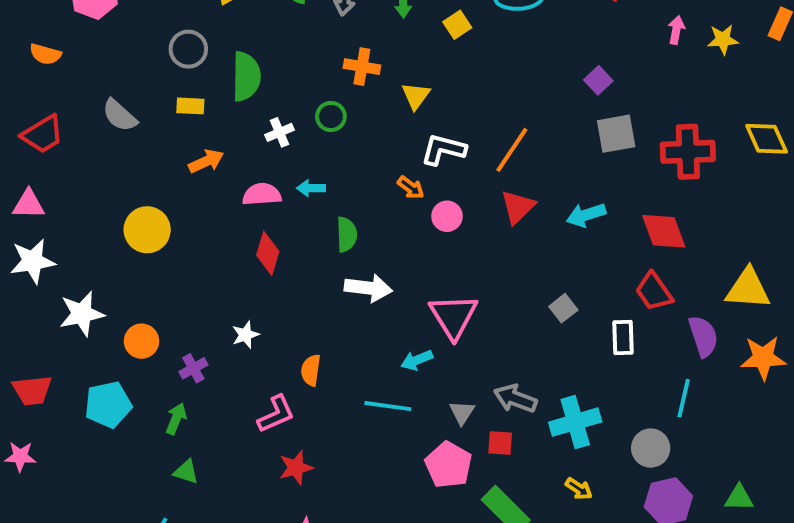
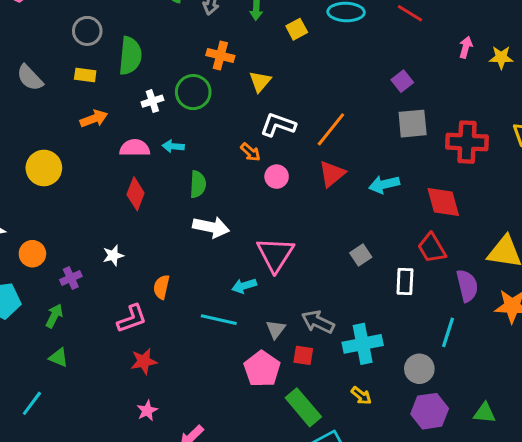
green circle: (331, 116) -> (193, 92), size x1.5

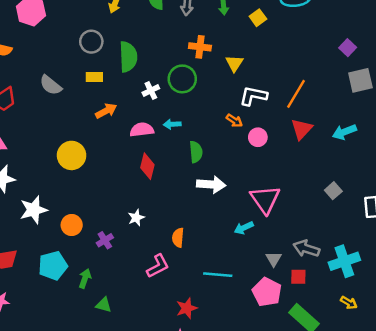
green arrow: (54, 316) -> (85, 278), moved
cyan line: (219, 320) -> (218, 275), moved
red star: (144, 361) -> (187, 308), moved

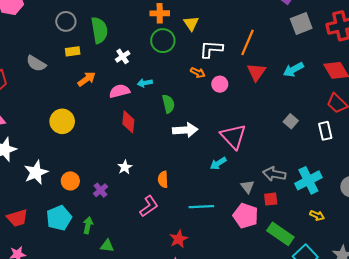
green circle: (182, 79) -> (163, 41), moved

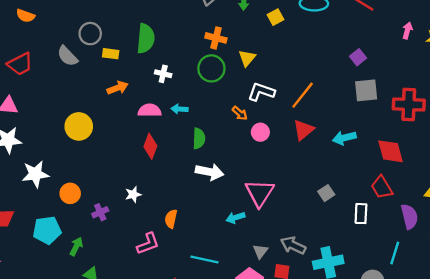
gray circle: (66, 21) -> (90, 34), moved
white cross: (123, 56) -> (163, 74), turned 32

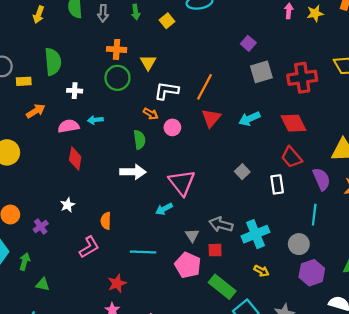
green semicircle: (199, 139) -> (139, 140), moved

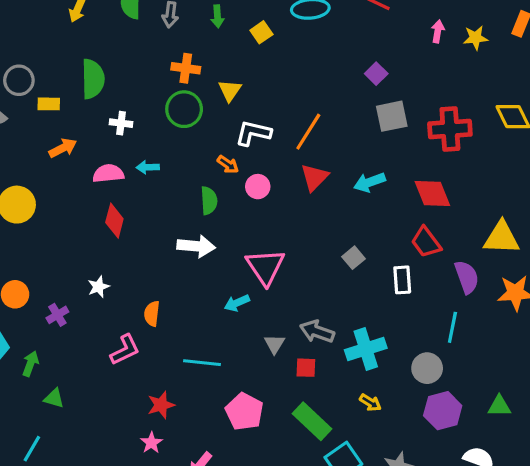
pink pentagon: (188, 265) -> (244, 412), moved

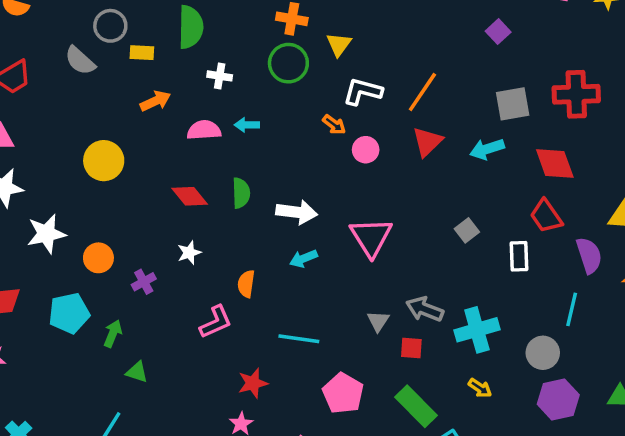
gray square: (392, 116) -> (513, 104), moved
green semicircle: (209, 201) -> (241, 193), moved
red diamond: (114, 221) -> (190, 196), moved, turned -56
cyan arrow: (237, 303) -> (304, 259), moved

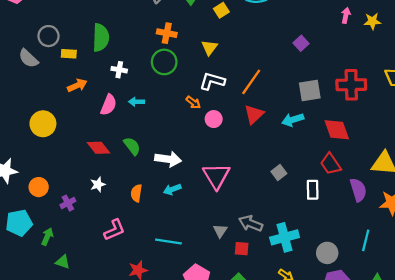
yellow triangle: (339, 44) -> (209, 48), moved
pink semicircle: (204, 130) -> (109, 105), turned 115
green semicircle: (241, 193) -> (132, 146), turned -36
orange semicircle: (246, 284) -> (136, 193), moved
cyan line: (572, 309) -> (366, 240), moved

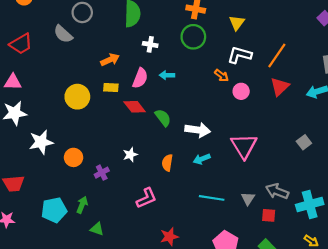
yellow rectangle: (69, 54) -> (111, 88), moved
red diamond: (99, 148) -> (135, 107), moved
cyan pentagon: (19, 223) -> (54, 210), moved
cyan line: (168, 242) -> (212, 198), moved

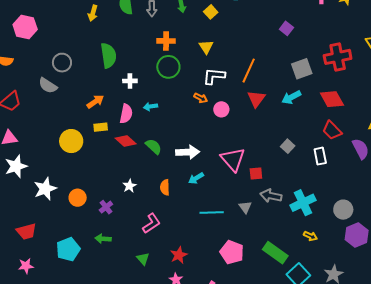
green arrow: (82, 205) -> (103, 239), moved, turned -98
red square: (269, 215) -> (256, 173), moved
green triangle: (97, 229) -> (143, 259), moved, turned 40

